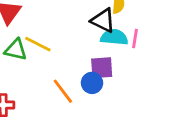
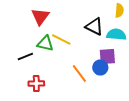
black triangle: (103, 20) -> (94, 26), moved

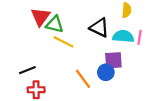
green triangle: (45, 44) -> (55, 24), moved
black line: (25, 56) -> (27, 70), moved

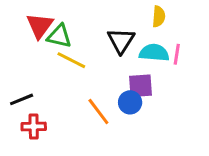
black triangle: (99, 28) -> (121, 41), turned 36

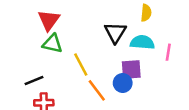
green triangle: (59, 36) -> (52, 44), moved
pink line: (177, 54) -> (168, 52), moved
yellow line: (71, 60) -> (81, 65), moved, turned 35

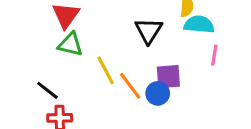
cyan semicircle: (142, 42) -> (199, 24), moved
black line: (34, 81) -> (47, 90), turned 60
orange line: (97, 90) -> (130, 86), moved

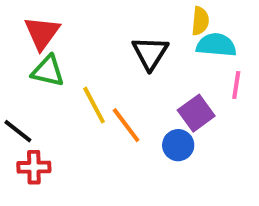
purple square: (168, 77) -> (196, 113), moved, turned -32
blue circle: (158, 93) -> (178, 145), moved

